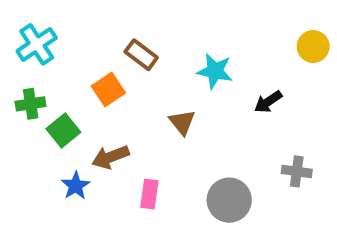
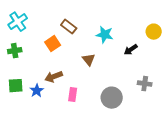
yellow circle: (313, 46) -> (154, 32), moved
green square: (63, 130) -> (16, 86), moved, turned 35

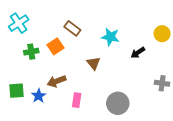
green cross: (15, 51) -> (31, 52), moved
gray cross: (145, 84) -> (162, 83), moved

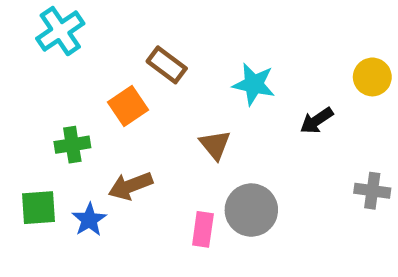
cyan cross: (19, 23) -> (60, 31), moved
green cross: (31, 52) -> (72, 145), moved
pink rectangle: (77, 100) -> (203, 229), moved
gray circle: (118, 103) -> (251, 210), moved

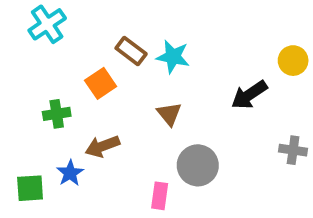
cyan star: (254, 84) -> (173, 57), moved
black arrow: (317, 121) -> (249, 95), size x1.4
green square: (38, 208) -> (30, 188), moved
pink rectangle: (203, 229) -> (160, 196), moved

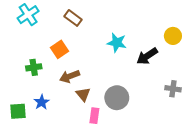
brown rectangle: (131, 51) -> (73, 18), moved
cyan star: (173, 57) -> (117, 43), moved
brown triangle: (169, 114) -> (83, 94), moved
brown arrow: (102, 146) -> (70, 76), moved

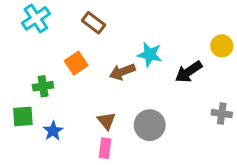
brown arrow: (70, 76) -> (122, 72), moved
green square: (18, 111) -> (23, 116), moved
pink rectangle: (94, 116) -> (105, 148), moved

